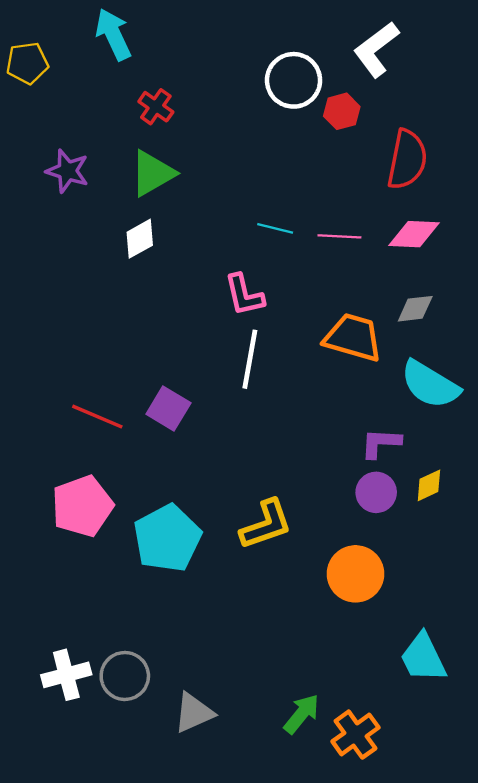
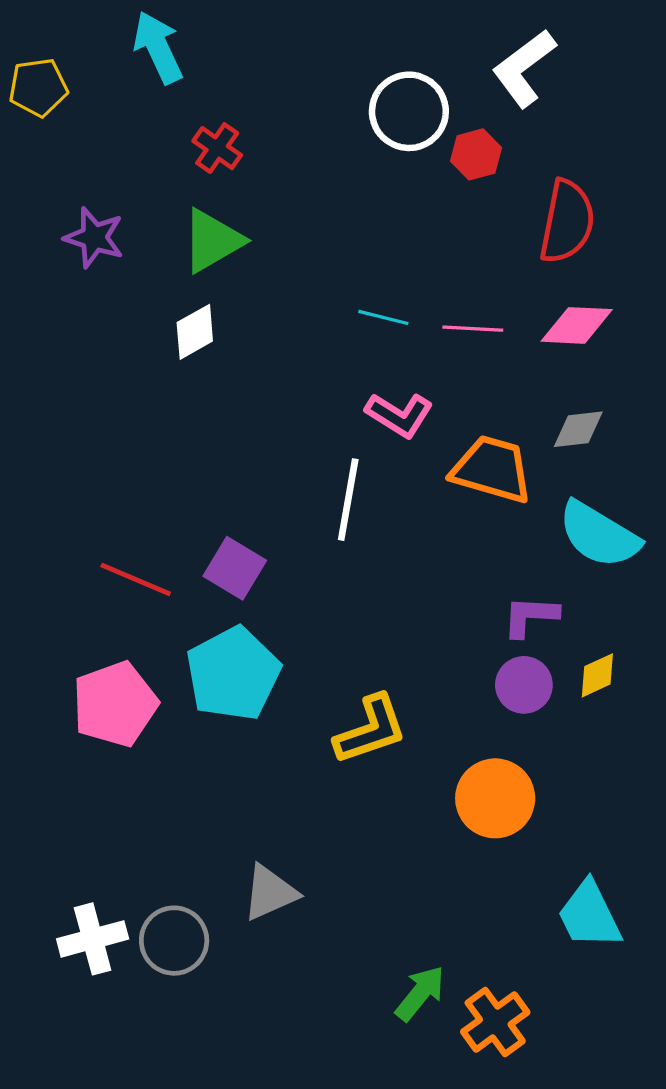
pink L-shape: (244, 295) -> (399, 415), moved, turned -45
cyan pentagon: (167, 538) -> (233, 674), moved
gray triangle: (194, 713) -> (270, 893), moved

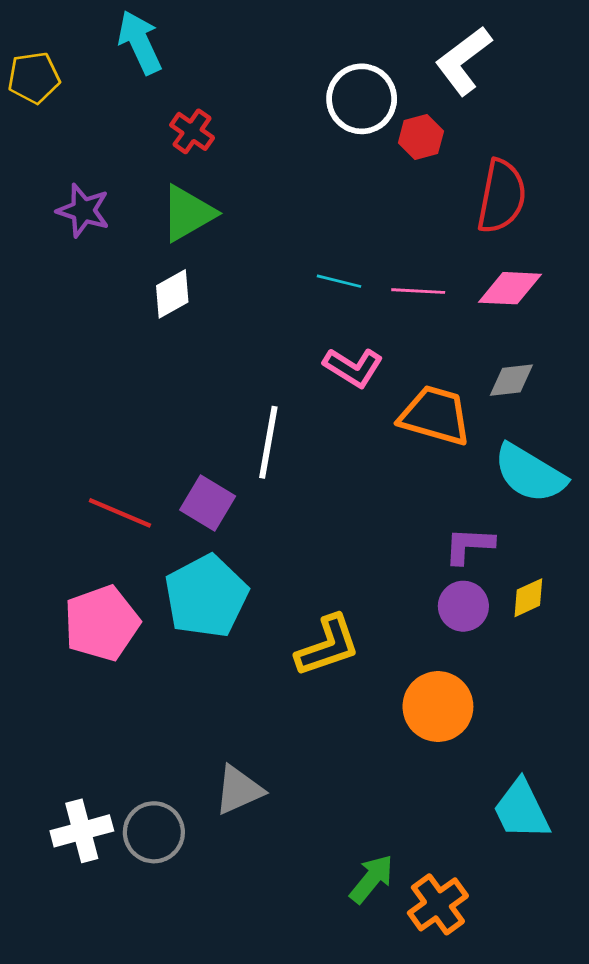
white line: (348, 500) -> (268, 442), moved

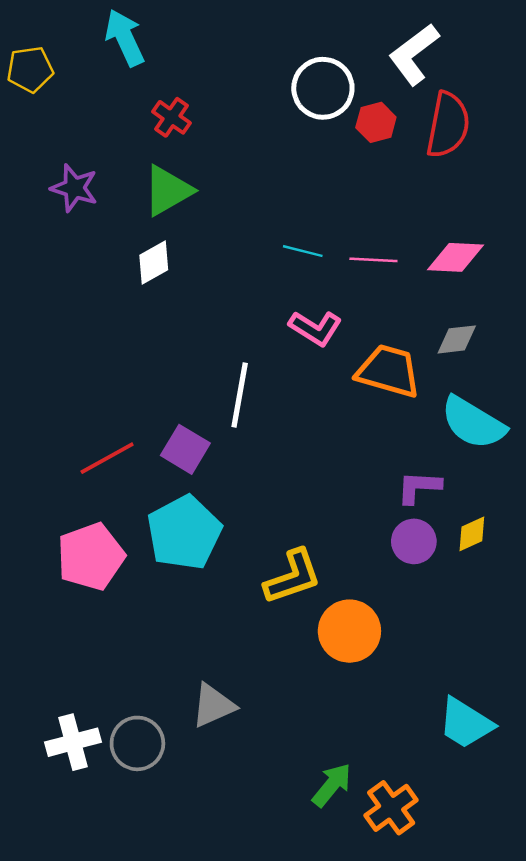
red semicircle: (502, 196) -> (448, 125), moved
red line: (120, 513) -> (107, 458), turned -52
orange circle: (438, 707) -> (349, 631), moved
cyan trapezoid: (521, 810) -> (466, 723), turned -32

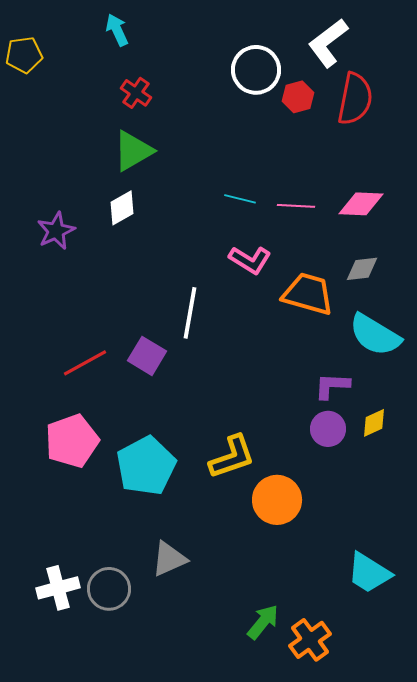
cyan arrow: (125, 38) -> (117, 30), moved, size x0.7
purple star: (74, 188) -> (56, 231), moved, turned 30
cyan pentagon: (184, 533) -> (146, 466), moved

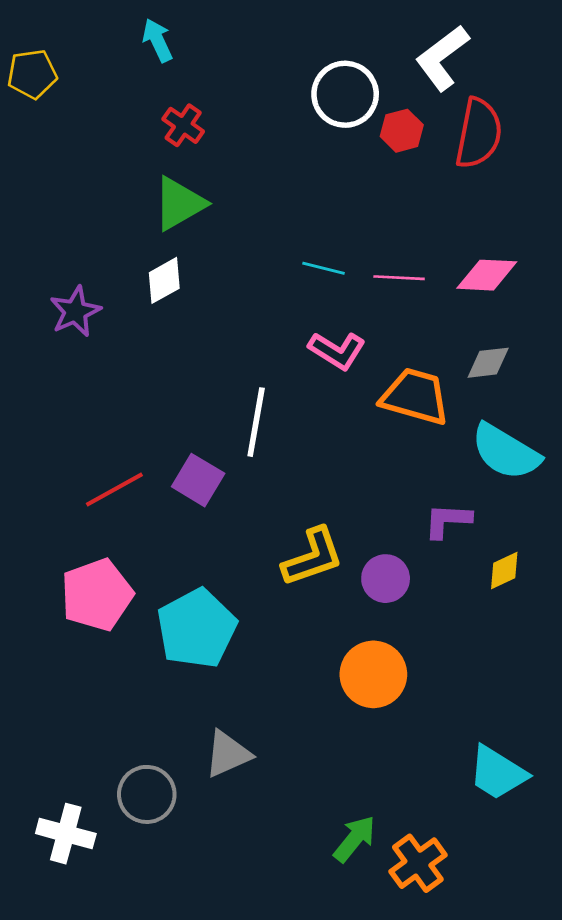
purple circle: (328, 429) -> (386, 579), moved
yellow L-shape: (232, 457) -> (313, 557), moved
white cross: (58, 588) -> (66, 834), moved, turned 30

